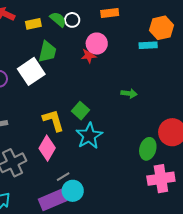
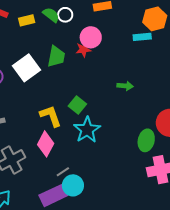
green trapezoid: (47, 52) -> (56, 57), moved

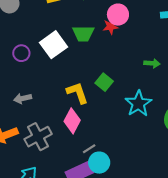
green trapezoid: (56, 57) -> (83, 33), turned 80
cyan star: (87, 130) -> (138, 104), moved

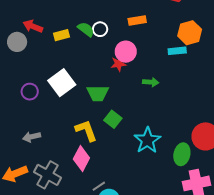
green trapezoid: (83, 33) -> (98, 93), moved
green arrow: (152, 63) -> (151, 82), moved
gray cross: (38, 137) -> (47, 175), turned -32

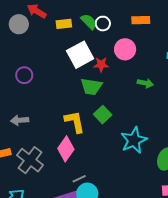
red star: (119, 64) -> (101, 65), moved
white square: (62, 83) -> (80, 55), moved

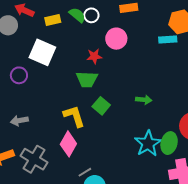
white square: (80, 55) -> (42, 52), moved, turned -32
green arrow: (145, 83) -> (144, 100), moved
cyan star: (134, 140) -> (148, 144), moved

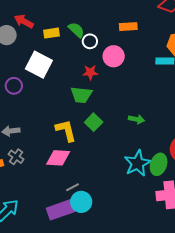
white circle: (91, 15) -> (90, 41), moved
pink diamond: (68, 144) -> (58, 158), turned 60
gray cross: (34, 159) -> (16, 157), moved, size x0.6

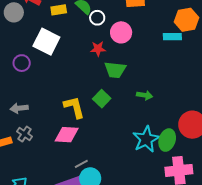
green trapezoid: (81, 95) -> (115, 70), moved

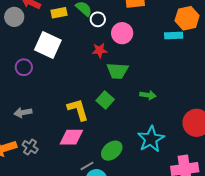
gray cross: (25, 134) -> (30, 147), moved
green ellipse: (167, 140) -> (112, 151), moved, turned 35

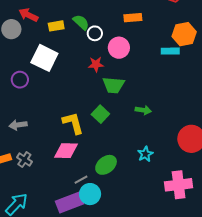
cyan star: (151, 139) -> (145, 154), size x0.6

